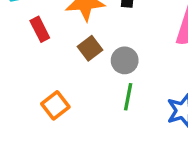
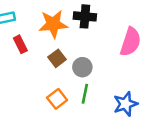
orange square: (55, 105) -> (57, 99), moved

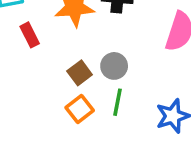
brown square: (57, 58) -> (80, 73), moved

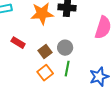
red rectangle: (30, 35) -> (18, 43), moved, turned -32

